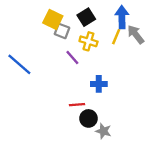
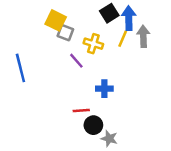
black square: (86, 17) -> (109, 13), moved
gray arrow: (136, 34) -> (143, 36), turned 36
blue line: (19, 64) -> (20, 68), turned 35

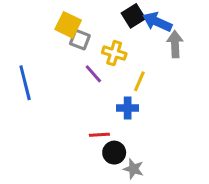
blue arrow: (129, 18) -> (157, 22), turned -65
yellow line: (123, 39) -> (139, 81), moved

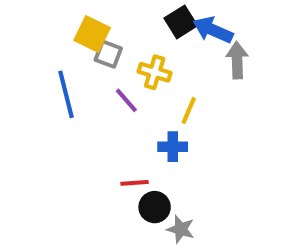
blue line: (25, 83) -> (66, 94), moved

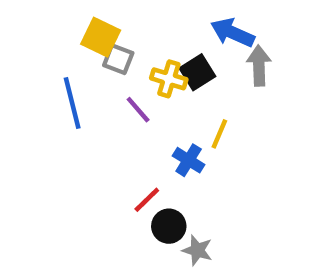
black square: (181, 22) -> (197, 72), moved
yellow line: (189, 110) -> (219, 134), moved
blue cross: (173, 147) -> (189, 160), turned 32
red line: (134, 183) -> (147, 200), turned -40

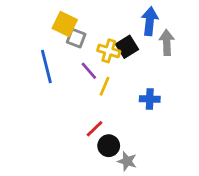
blue arrow: (233, 33) -> (150, 21), turned 72
yellow line: (219, 134) -> (104, 86), moved
blue cross: (189, 160) -> (150, 99), moved, turned -30

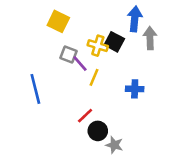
gray square: (76, 38) -> (68, 55), moved
black square: (127, 47) -> (114, 42), turned -30
blue line: (46, 66) -> (35, 89), moved

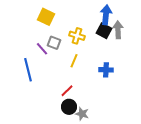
black square: (114, 42) -> (104, 31), moved
purple line: (80, 63) -> (42, 49), moved
black circle: (98, 131) -> (69, 107), moved
gray star: (114, 145) -> (82, 114), moved

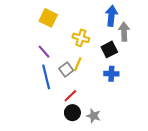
black square: (104, 31) -> (109, 49), moved, turned 35
gray square: (54, 43) -> (66, 69), moved, turned 32
blue line: (28, 70) -> (46, 77), moved
gray star: (82, 114) -> (93, 116), moved

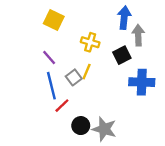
blue cross: (111, 74) -> (142, 82), moved, size x1.5
red line: (70, 96) -> (62, 106), moved
gray star: (93, 116) -> (104, 129), size x1.5

